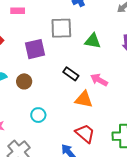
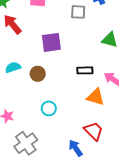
gray square: (61, 28) -> (78, 12), moved, size x0.7
black rectangle: (71, 74) -> (85, 70), turned -42

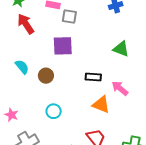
gray square: (78, 12) -> (69, 17), moved
cyan semicircle: (13, 67) -> (22, 67), turned 63

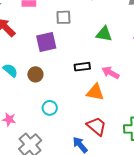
gray square: (69, 17) -> (63, 17), moved

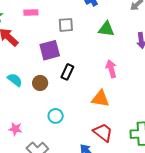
green triangle: (104, 34) -> (106, 29), moved
black rectangle: (82, 67) -> (67, 72), moved, turned -56
pink arrow: (110, 73) -> (111, 69), moved, turned 48

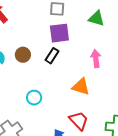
purple square: (50, 50) -> (59, 33), moved
brown circle: (40, 83) -> (23, 55), moved

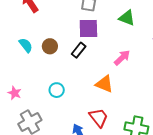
pink arrow: (96, 59) -> (122, 58), turned 48

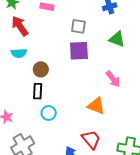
cyan semicircle: (26, 45) -> (19, 53), moved, turned 126
black rectangle: (79, 50) -> (38, 91), moved, turned -35
pink arrow: (122, 58) -> (113, 79), turned 96

